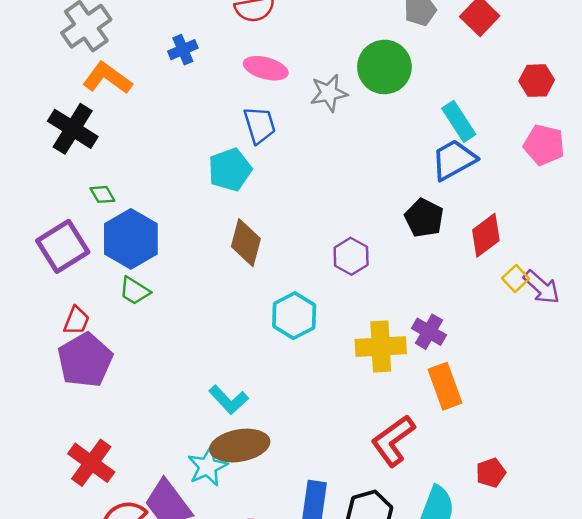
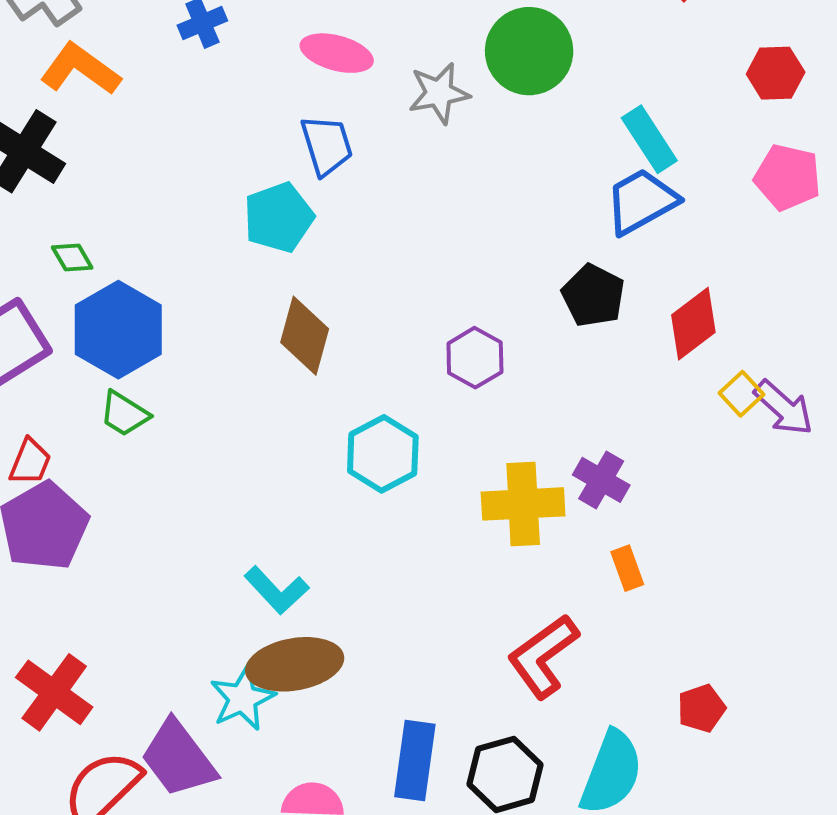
orange rectangle: (445, 386) -> (627, 568), size x0.6

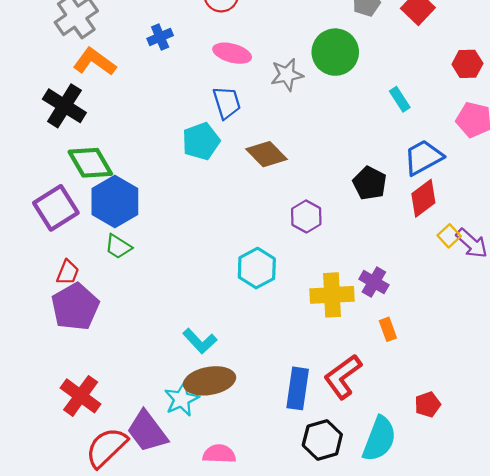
cyan rectangle: (649, 139) -> (400, 99), size x0.7
blue trapezoid: (641, 201) -> (423, 157), moved
green diamond: (72, 257) -> (90, 163), size x2.0
brown diamond: (305, 336) -> (266, 154), moved, turned -60
blue rectangle: (415, 760) -> (298, 388), moved

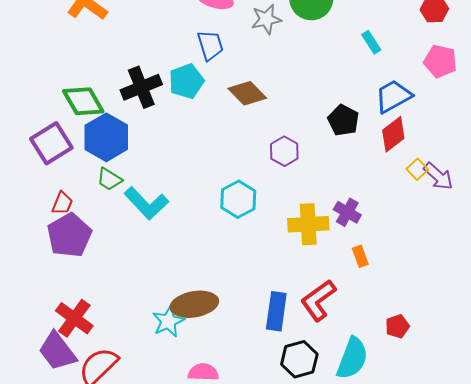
black cross: (64, 106) -> (141, 87), moved, turned 36
cyan L-shape: (200, 341) -> (146, 203), moved, size x1.4
purple trapezoid: (147, 431) -> (57, 351), moved

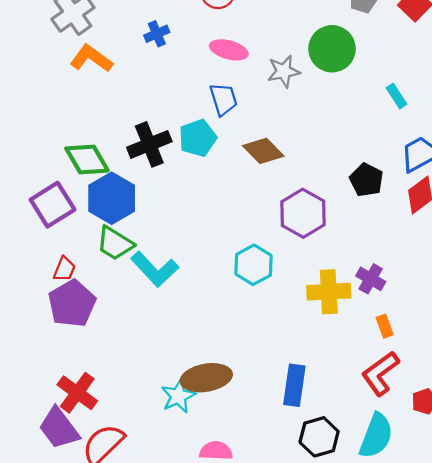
purple hexagon: (284, 151) -> (303, 213), size x1.5
green trapezoid: (109, 179) -> (115, 243), size x1.4
red L-shape: (318, 300) -> (380, 373), moved

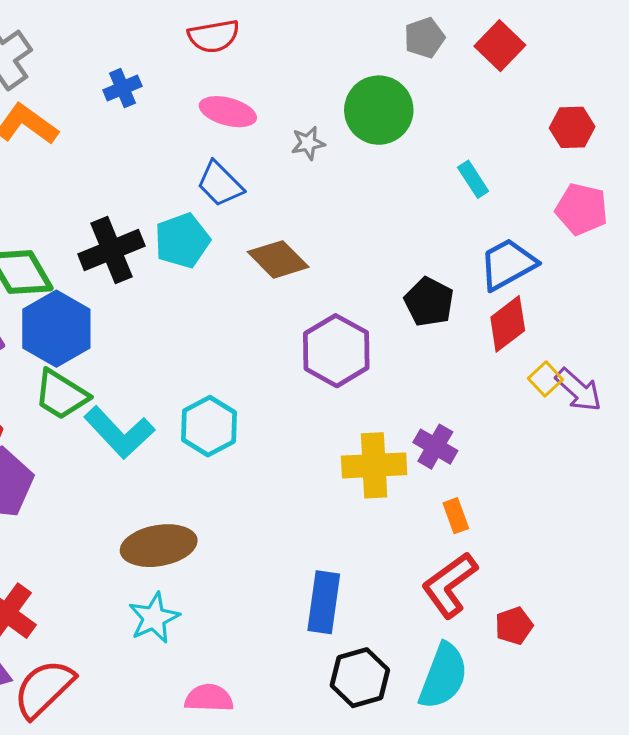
gray star: (284, 71) -> (308, 143), size x0.7
blue trapezoid: (223, 99) -> (220, 184), turned 152
cyan hexagon: (254, 265) -> (209, 426), moved
brown ellipse: (206, 378) -> (159, 546), moved

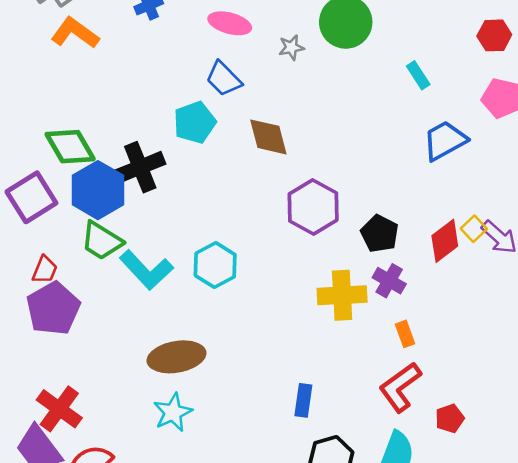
black cross: (111, 250) -> (140, 167), moved
brown diamond: (278, 259) -> (268, 137), turned 30
black pentagon: (429, 302) -> (380, 234), moved
red diamond: (508, 324) -> (445, 241), moved
blue rectangle: (324, 602) -> (303, 400), size x0.7

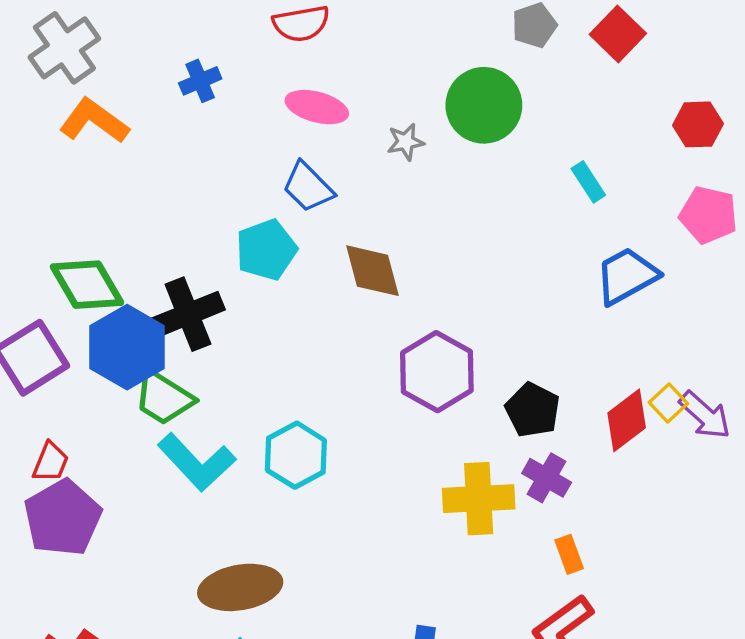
green trapezoid: (102, 241) -> (164, 398), moved

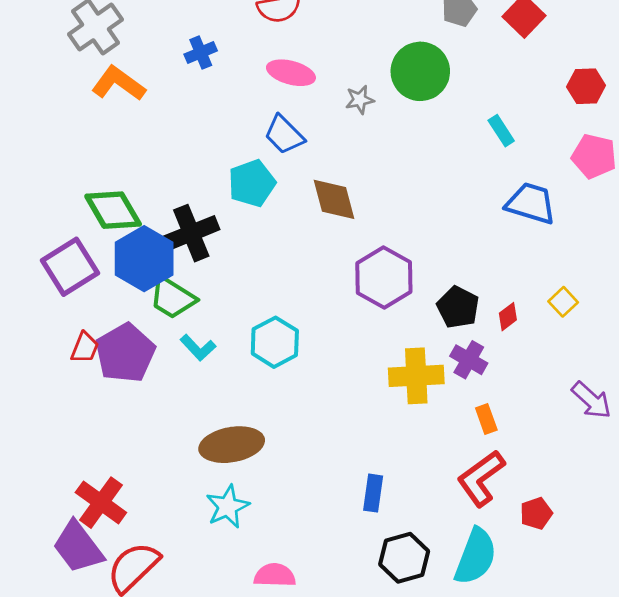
blue trapezoid: (627, 276) -> (531, 203), turned 46
purple arrow: (705, 415) -> (591, 400), moved
red diamond: (627, 420) -> (508, 317), moved, size x0.6
cyan L-shape: (197, 462) -> (198, 348), size x0.6
purple pentagon: (63, 518) -> (125, 353), moved

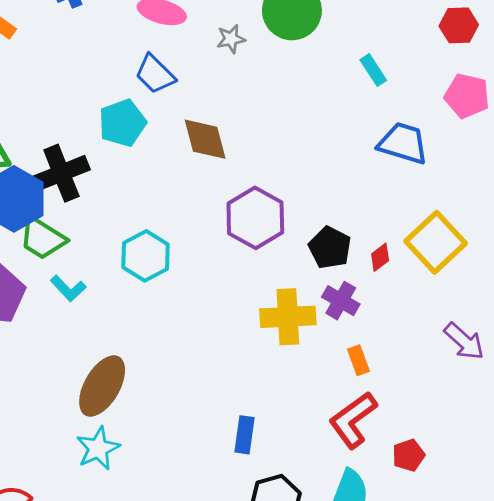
yellow square: (563, 302) -> (436, 242), size x2.0
cyan hexagon: (275, 342) -> (145, 256), moved
brown ellipse: (232, 445) -> (102, 386), turned -50

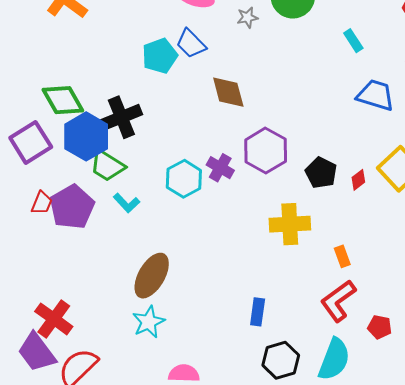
cyan pentagon: (122, 123) -> (160, 56), moved
purple cross: (341, 301) -> (220, 168), moved
red pentagon: (409, 455) -> (380, 327), turned 30

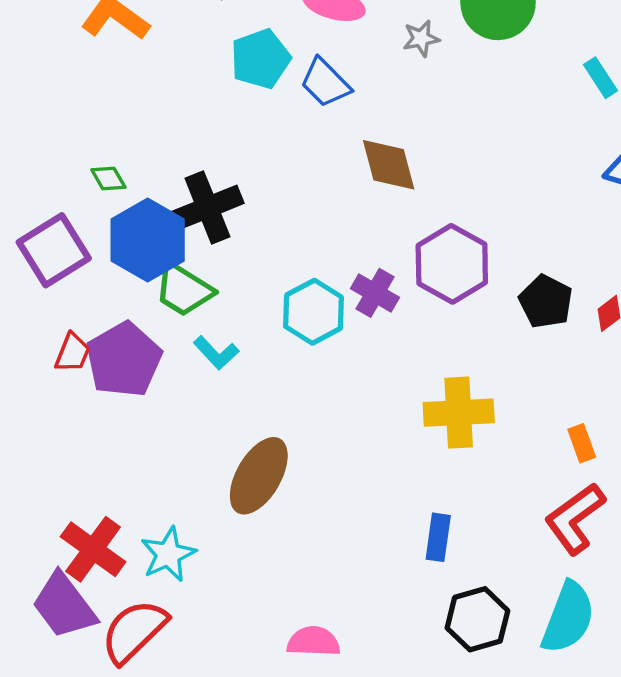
cyan pentagon: (160, 56) -> (260, 59), moved
green diamond: (63, 100) -> (108, 178), size x0.5
yellow cross: (290, 224) -> (459, 413), moved
cyan star: (149, 322) -> (168, 554), moved

